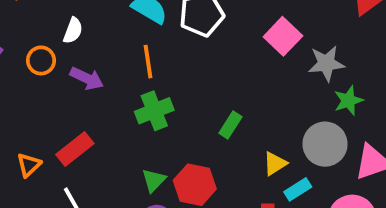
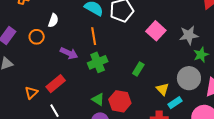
pink square: (283, 36) -> (156, 31), moved
purple arrow: (87, 78) -> (69, 53), moved
yellow triangle: (275, 163) -> (162, 89), turned -40
green triangle: (154, 180) -> (98, 99), turned -40

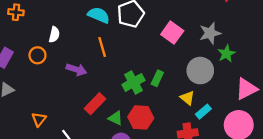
green cross: (98, 62) -> (134, 82), moved
gray circle: (189, 78) -> (200, 71), moved
red rectangle: (56, 84) -> (95, 104), moved

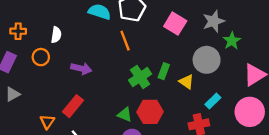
orange cross: (16, 12) -> (18, 31), moved
orange line: (102, 47) -> (125, 41), moved
yellow triangle: (187, 98) -> (186, 82), moved
red rectangle: (95, 104) -> (73, 106), moved

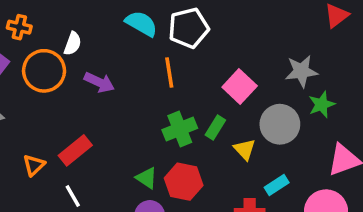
pink square: (175, 24) -> (240, 86), moved
orange circle: (41, 57) -> (44, 71), size x1.6
purple arrow: (81, 68) -> (99, 82), moved

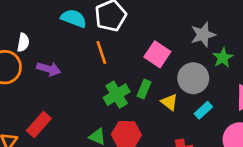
cyan rectangle: (277, 185) -> (203, 110), moved

